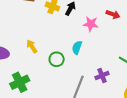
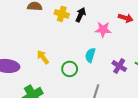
purple cross: (102, 76) -> (119, 66), moved, turned -32

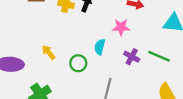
pink star: (103, 30) -> (121, 27), moved

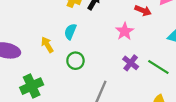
pink star: (121, 27) -> (125, 31), turned 30
cyan semicircle: (100, 47) -> (70, 32), moved

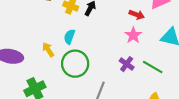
pink star: (125, 31) -> (133, 35), moved
green circle: (75, 61) -> (75, 64), size x1.6

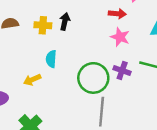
yellow arrow: (48, 50) -> (32, 80), turned -64
green circle: (75, 64) -> (93, 78), moved

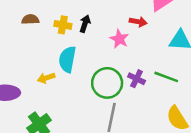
pink star: (120, 37) -> (119, 39), moved
cyan semicircle: (51, 59) -> (67, 59), size x1.5

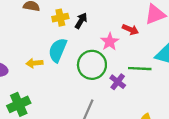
yellow cross: (63, 25) -> (60, 18), turned -35
green line: (166, 77) -> (140, 69), moved, turned -30
green circle: (107, 83) -> (92, 65), moved

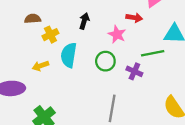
yellow cross: (60, 18) -> (50, 35), moved
yellow arrow: (34, 63) -> (40, 66), moved
green circle: (92, 65) -> (105, 61), size x0.7

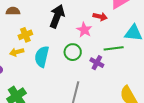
black arrow: (84, 21) -> (57, 16), size x1.6
yellow cross: (50, 35) -> (25, 35), moved
cyan semicircle: (69, 55) -> (42, 57), moved

